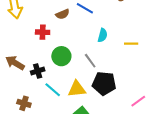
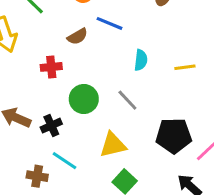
black pentagon: (104, 83) -> (174, 136), moved
cyan line: (53, 90) -> (64, 161), moved

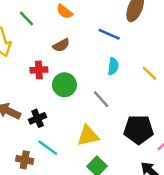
blue line: (109, 23) -> (109, 34), moved
yellow line: (185, 67) -> (149, 73), turned 49
green circle: (84, 99) -> (64, 85), moved

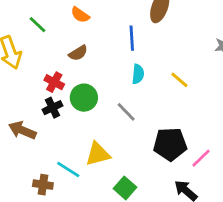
blue line: (109, 34) -> (132, 38), turned 65
red cross: (39, 70) -> (54, 82), turned 35
black cross: (38, 118) -> (52, 108), moved
yellow triangle: (88, 136) -> (98, 154), moved

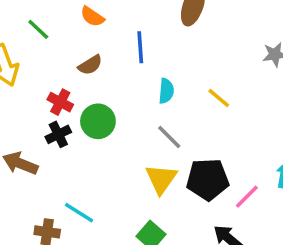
blue line: (132, 38) -> (140, 47), moved
gray line: (126, 112) -> (169, 137), moved
yellow triangle: (98, 154) -> (161, 179), moved, turned -40

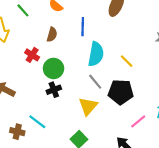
brown semicircle: (90, 65) -> (52, 34), turned -48
cyan semicircle: (166, 91) -> (96, 54), size x1.6
black cross: (58, 134) -> (54, 90), moved
black pentagon: (208, 179) -> (121, 92), moved

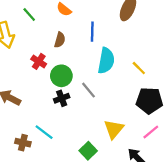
gray line: (95, 82) -> (89, 90), moved
black pentagon: (121, 92) -> (149, 101), moved
yellow triangle: (88, 106) -> (114, 129), moved

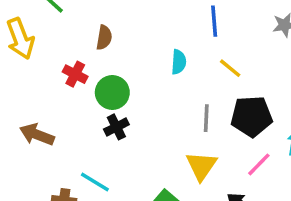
blue line: (92, 32) -> (214, 21), moved
cyan semicircle: (106, 61) -> (179, 62), size x0.6
gray line: (89, 90) -> (206, 118), moved, turned 48

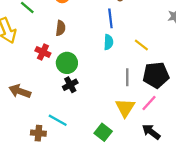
blue line: (214, 21) -> (110, 18), moved
pink line: (259, 164) -> (149, 103), moved

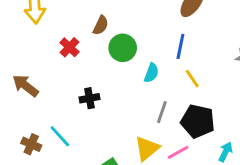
blue line: (110, 18) -> (180, 46), moved
cyan semicircle: (108, 42) -> (151, 73), moved
green circle: (67, 63) -> (123, 48), moved

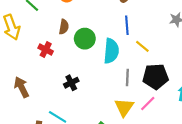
cyan semicircle: (151, 73) -> (111, 51), size x1.6
brown arrow: (25, 86) -> (22, 87), turned 42

